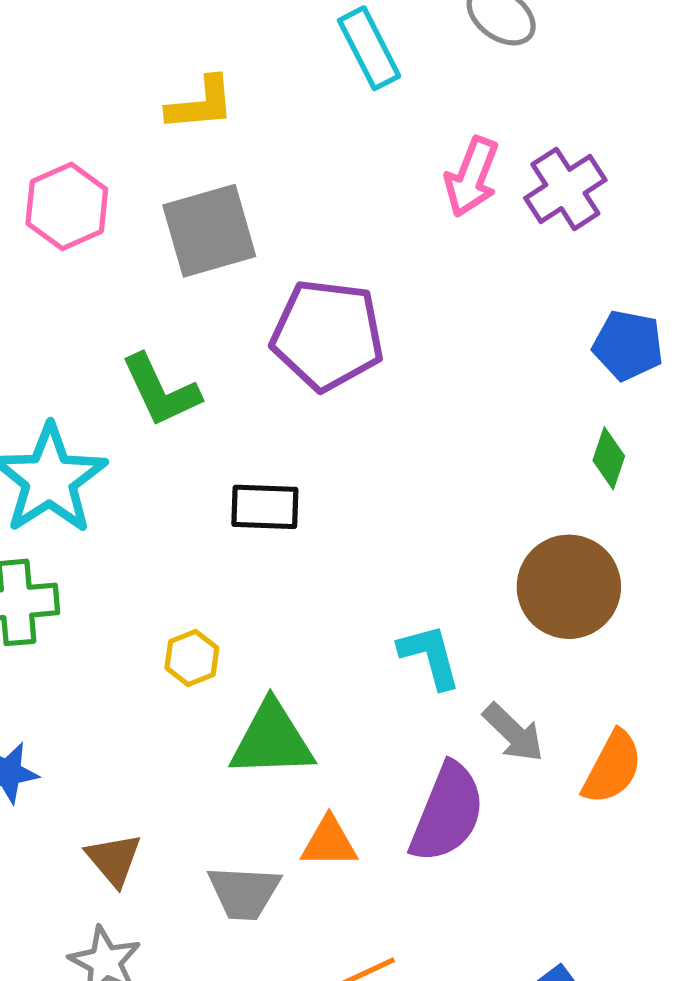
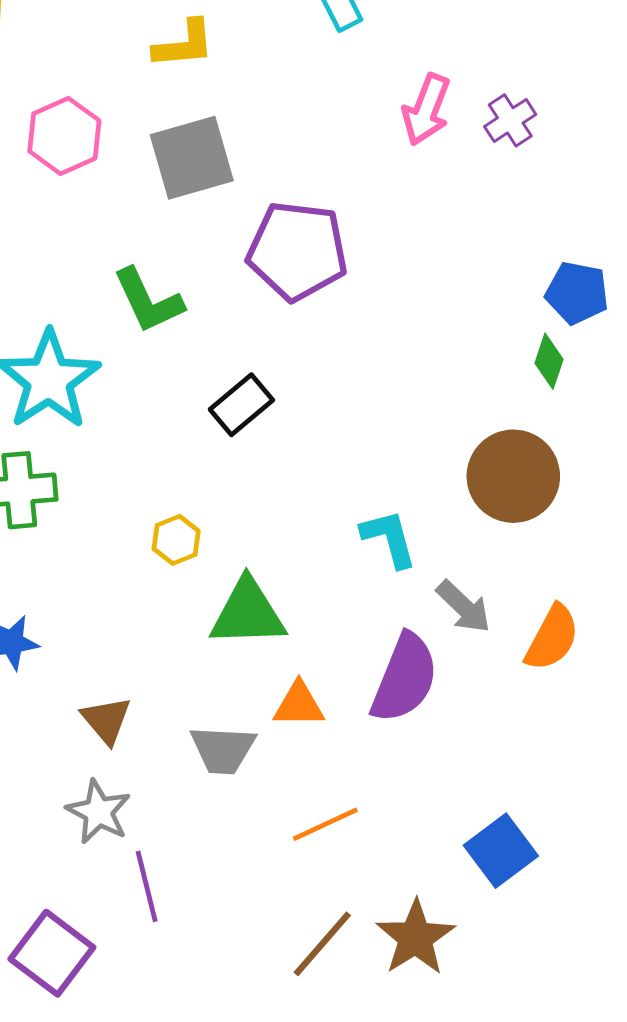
purple cross: (565, 189) -> (510, 120), size x0.7
blue pentagon: (628, 345) -> (577, 293), moved
black rectangle: (265, 507) -> (241, 405), turned -42

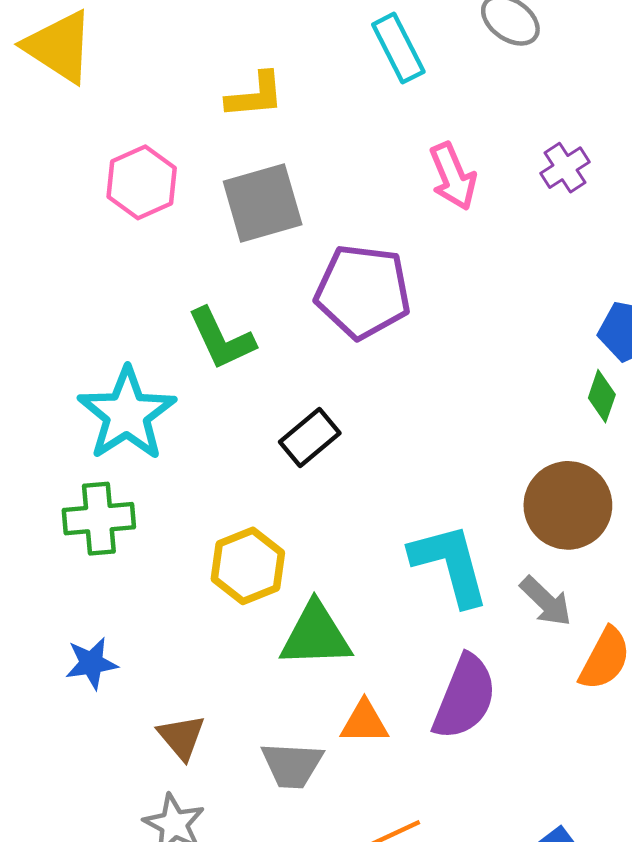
pink arrow: (426, 110) -> (453, 176), moved, turned -44
cyan L-shape: (389, 538) -> (450, 564), size x1.5
yellow hexagon: (176, 540) -> (248, 566), size x1.6
gray arrow: (464, 607) -> (546, 601), moved

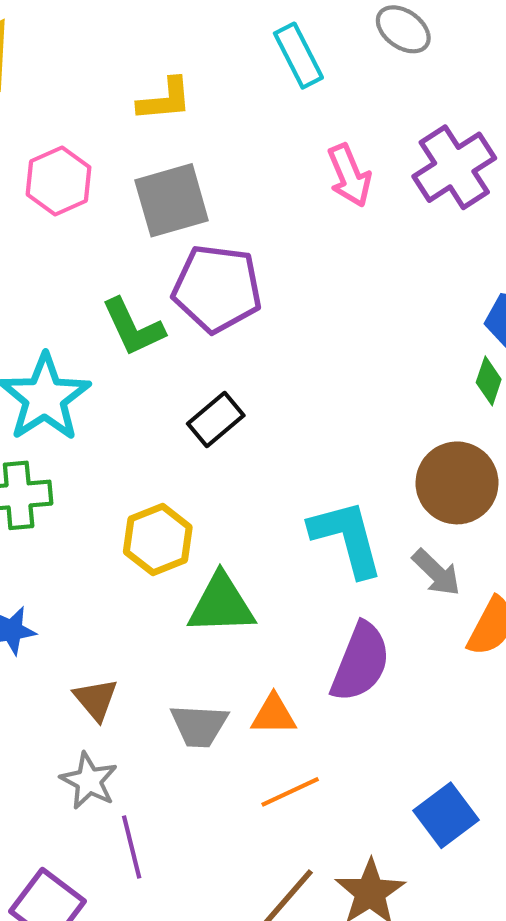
purple cross: (565, 168) -> (454, 167), size x1.8
purple pentagon: (363, 292) -> (217, 289), moved
orange triangle: (364, 722) -> (274, 715), moved

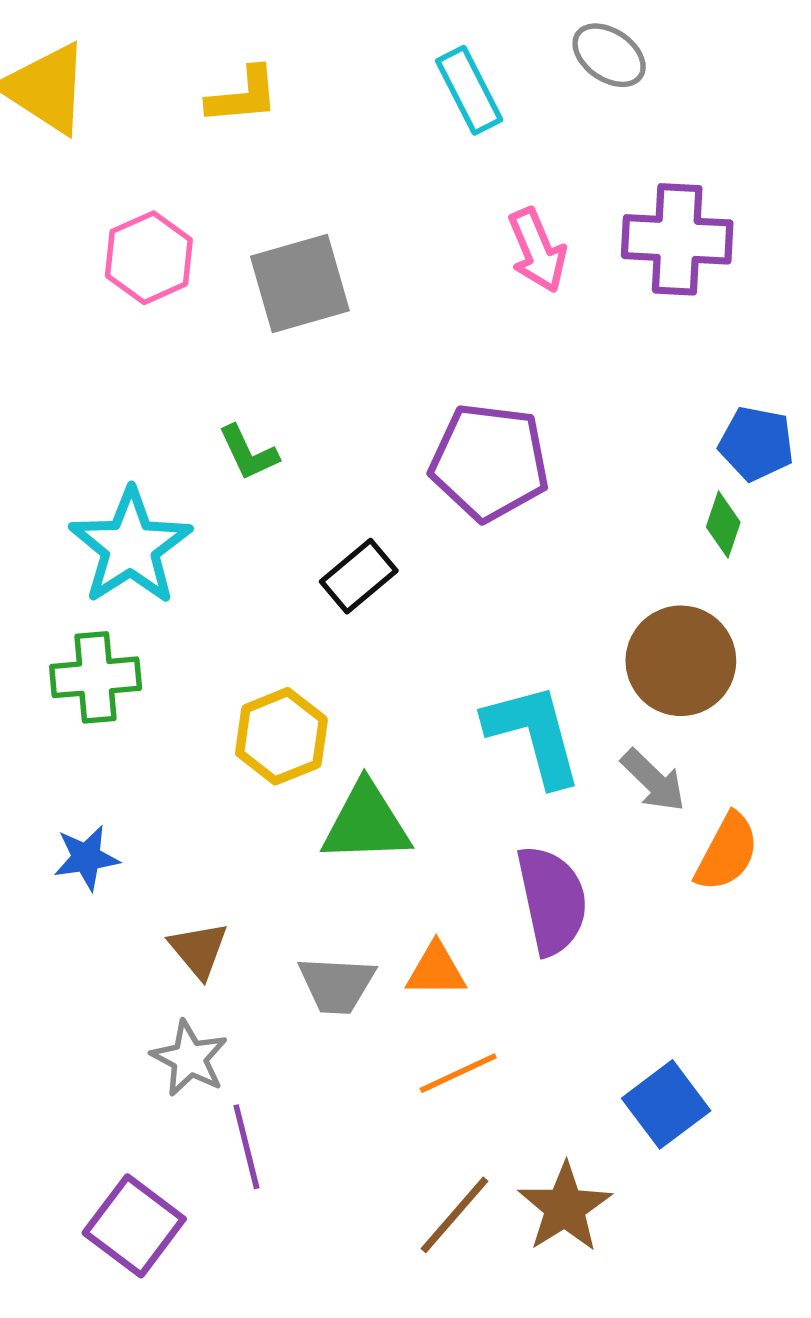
yellow L-shape: (165, 100) -> (243, 96), moved
purple cross: (454, 167) -> (677, 239), turned 36
purple pentagon: (217, 289) -> (489, 462), moved
green L-shape: (133, 327) -> (248, 453), size x0.7
purple semicircle: (360, 662) -> (552, 900), turned -34

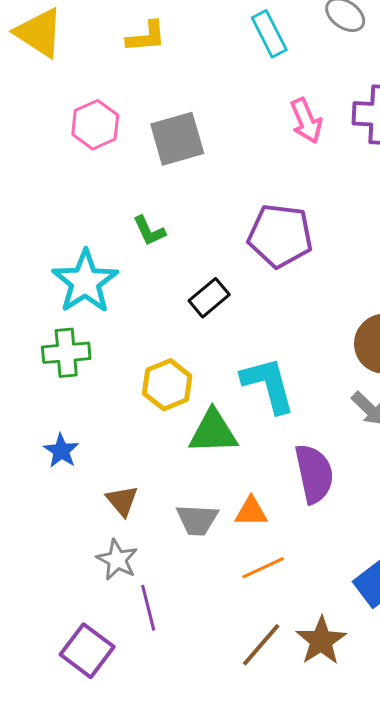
cyan L-shape: (534, 734) -> (268, 385), moved
blue star: (86, 858) -> (61, 451), turned -30

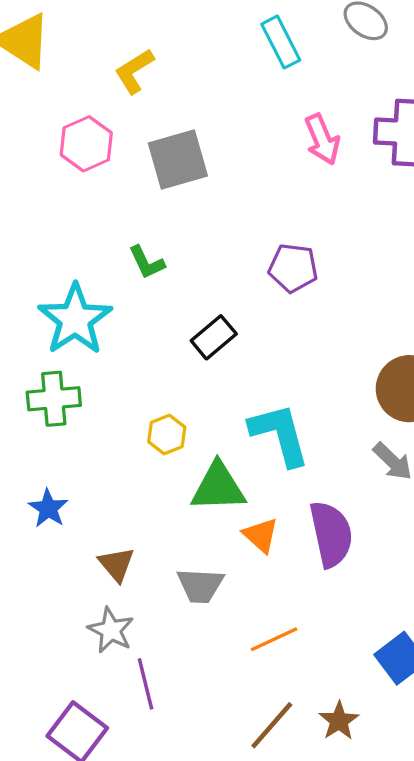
yellow L-shape: (146, 37) -> (134, 71), moved, turned 153
purple pentagon: (280, 236) -> (293, 268), size x0.7
yellow hexagon: (167, 385) -> (167, 435), size x0.7
orange triangle: (251, 512) -> (261, 535), moved, turned 42
brown star: (321, 641) -> (339, 721), size x0.7

